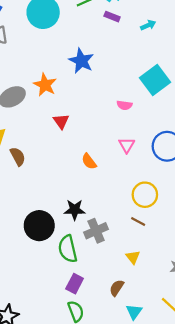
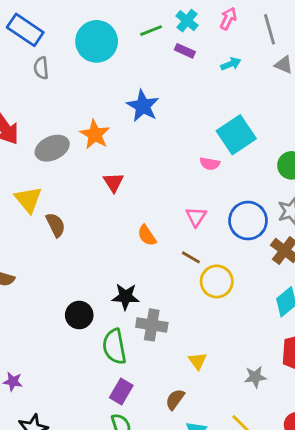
pink semicircle: (124, 105) -> (210, 164), moved
brown line: (138, 222) -> (191, 257), moved
black circle: (39, 226) -> (79, 315), size x0.7
gray cross: (96, 231) -> (152, 325), turned 30

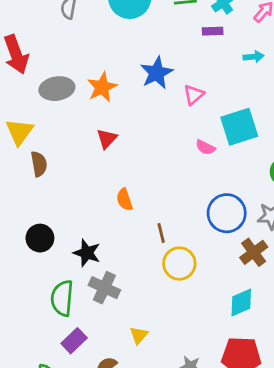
purple rectangle: (185, 51) -> (213, 31), turned -42
pink triangle: (196, 217) -> (194, 95), moved
brown line: (191, 257) -> (161, 233), turned 30
black circle: (79, 315) -> (40, 238), moved
purple rectangle: (121, 391) -> (74, 341), moved

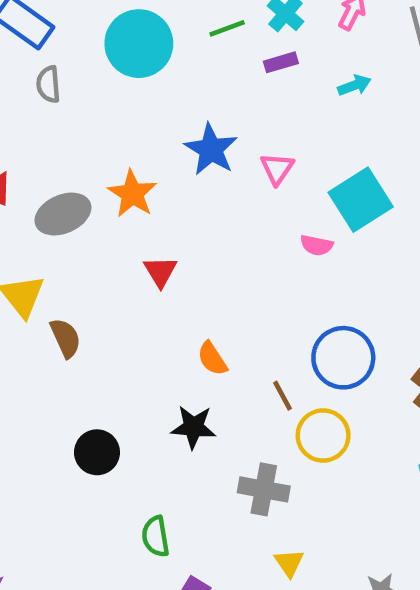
blue circle: (227, 213) -> (343, 358), moved
black star: (87, 253) -> (193, 427), moved
gray cross: (104, 288) -> (264, 489), moved
green semicircle: (62, 298) -> (156, 536), size x0.7

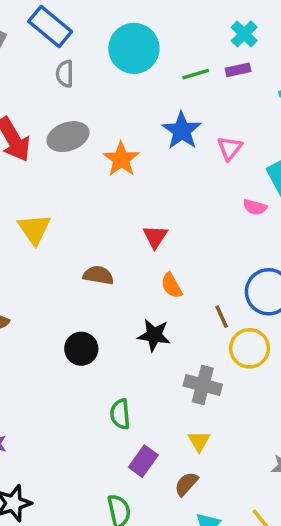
green line: (227, 28) -> (196, 74), moved
gray ellipse: (63, 214) -> (68, 137), moved
red triangle: (160, 272) -> (155, 237), moved
brown semicircle: (65, 338) -> (98, 275), moved, turned -60
yellow triangle: (289, 563) -> (199, 441), moved

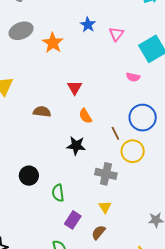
blue star: (182, 131) -> (88, 25), size x0.7
pink semicircle: (255, 207) -> (133, 77), moved
black circle: (81, 349) -> (29, 176), moved

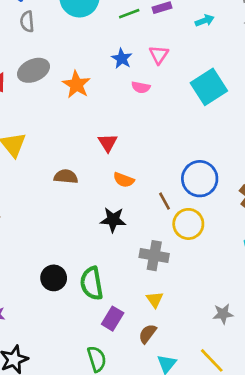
pink triangle: (116, 34) -> (159, 55), moved
pink semicircle: (133, 77) -> (141, 87), moved
orange semicircle: (85, 116) -> (124, 180), turned -35
black circle: (29, 176) -> (54, 278), moved
green semicircle: (58, 193) -> (92, 283), size x1.4

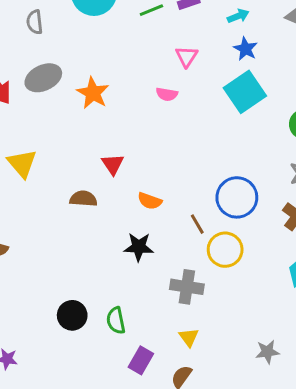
blue star: (122, 59) -> (245, 49), moved
red triangle: (108, 143) -> (113, 164), moved
green semicircle: (92, 283) -> (116, 320), size x0.7

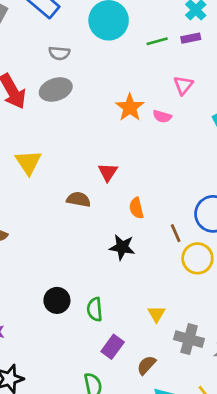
gray semicircle: (35, 22) -> (59, 53), moved, turned -85
orange star: (93, 93) -> (130, 107), moved
orange semicircle: (150, 201) -> (136, 208), turned 50
gray cross: (187, 287) -> (189, 339), moved
yellow triangle: (189, 337) -> (157, 314), moved

